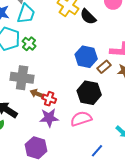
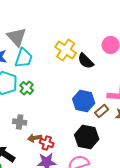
gray cross: (22, 78) -> (20, 122), size x0.6
brown arrow: (37, 94) -> (35, 138), turned -32

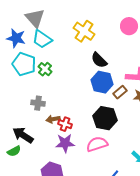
cyan trapezoid: (24, 58) -> (42, 39), turned 105
black semicircle: (86, 61) -> (99, 60), moved

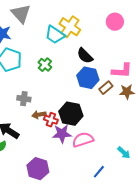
cyan trapezoid: (42, 39) -> (55, 35), moved
green cross: (45, 69) -> (45, 65), moved
black hexagon: (105, 118) -> (71, 114), moved
purple star: (65, 143) -> (62, 134), moved

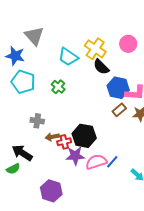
yellow cross: (70, 27) -> (95, 49), moved
black semicircle: (85, 56) -> (101, 67), moved
blue hexagon: (88, 78) -> (118, 88), moved
red cross: (51, 120) -> (64, 142), turned -32
blue line: (99, 172) -> (112, 162), moved

